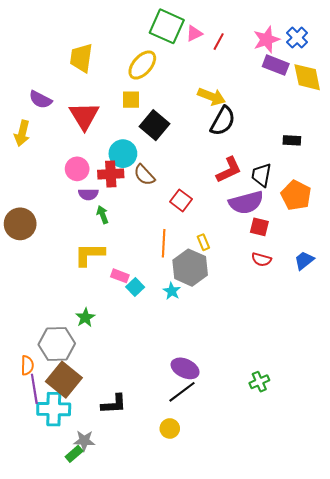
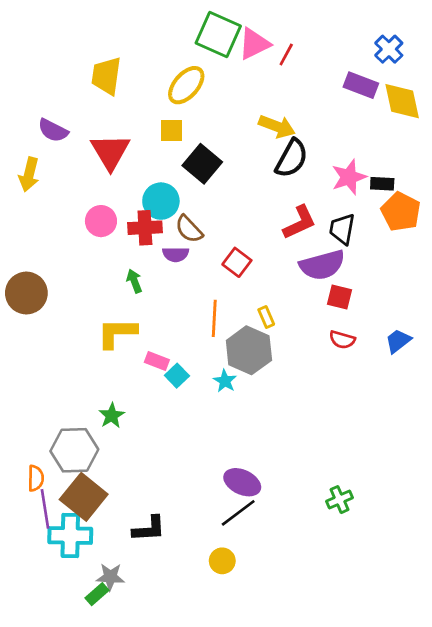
pink triangle: (194, 33) -> (254, 44), size x1.5
pink star: (266, 40) -> (349, 177), moved
purple semicircle: (88, 194) -> (176, 254), moved
orange pentagon: (296, 195) -> (401, 212), moved

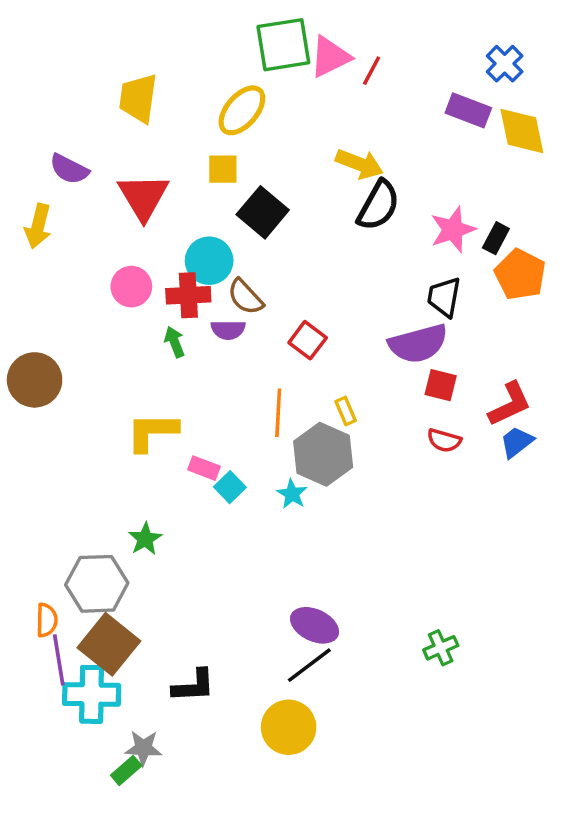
green square: (218, 35) -> (283, 45), turned -33
black rectangle: (382, 184) -> (496, 238), turned -65
red L-shape: (300, 222) -> (510, 404), moved
green arrow: (134, 281) -> (175, 342), moved
yellow circle: (222, 561) -> (289, 727), size x1.6

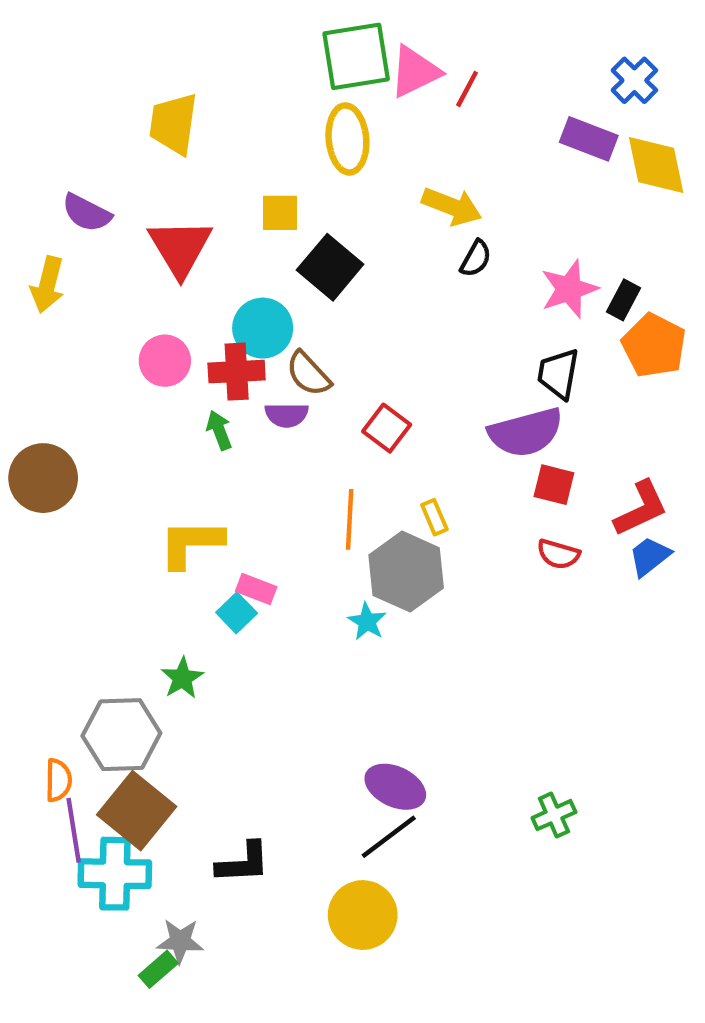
yellow ellipse: (242, 110) -> (347, 139), moved, turned -46
black semicircle: (378, 205) -> (476, 259), size x0.6
cyan square: (230, 487) -> (237, 613), moved

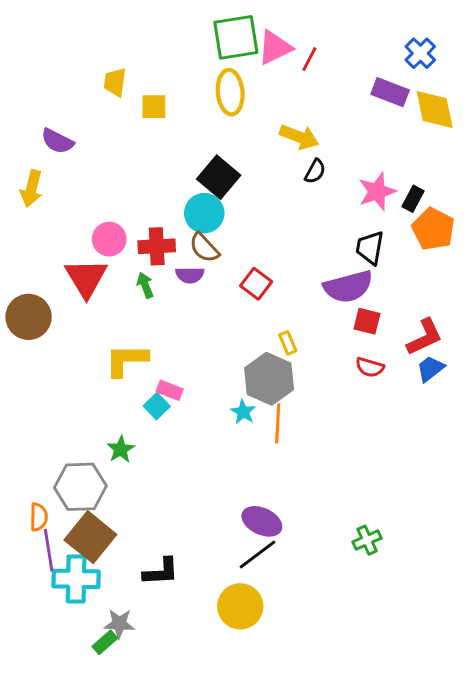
yellow trapezoid: (174, 124) -> (115, 82), size x0.7
yellow square: (280, 213) -> (154, 107), moved
red triangle: (180, 248) -> (86, 278), moved
cyan circle: (263, 328) -> (204, 213), moved
orange line: (350, 519) -> (278, 423), moved

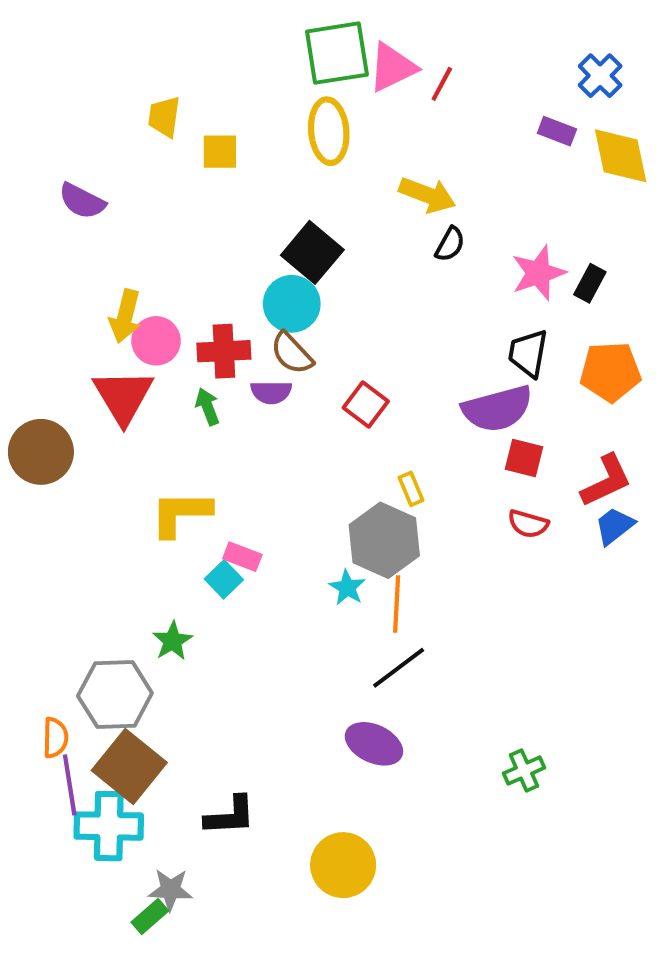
purple rectangle: (390, 92) -> (557, 131), size x0.7
yellow arrow: (31, 189) -> (125, 316), moved
orange pentagon: (433, 229) -> (610, 372), moved, turned -30
black line: (258, 554) -> (399, 668), moved

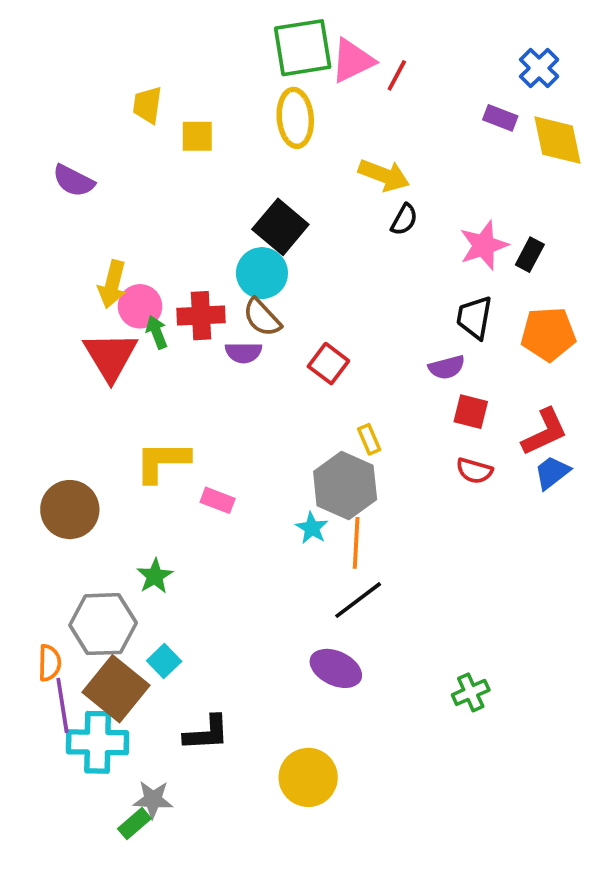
green arrow: (207, 407) -> (157, 332), moved
purple semicircle: (497, 409) -> (447, 367), size x0.6
brown circle: (41, 452) -> (70, 510), moved
cyan square: (224, 579) -> (164, 661), moved

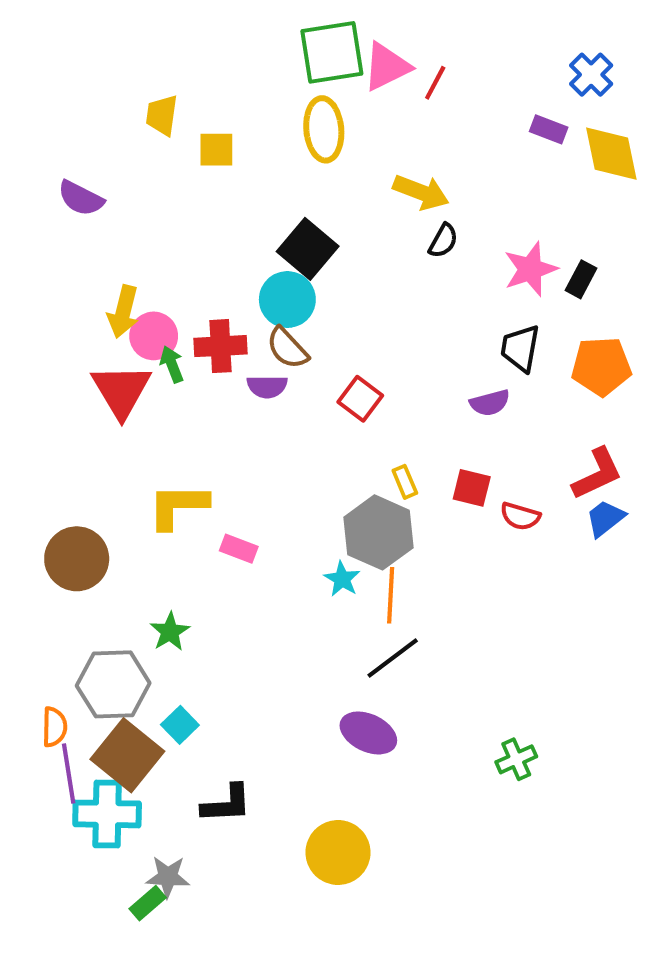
red square: (471, 412) -> (472, 488), moved

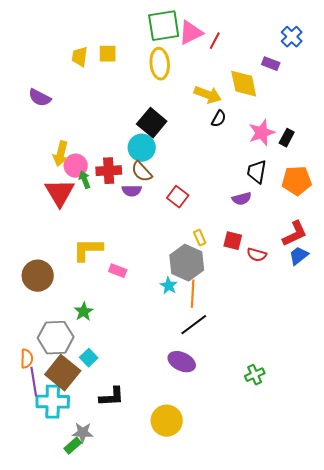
yellow square: (216, 150) -> (108, 54), moved
yellow diamond: (611, 154) -> (244, 84), moved

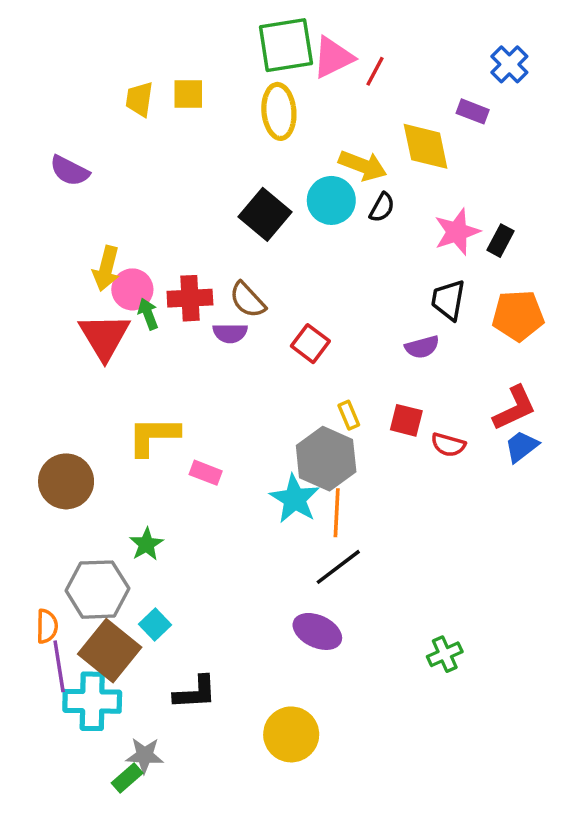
cyan circle: (142, 148) -> (331, 200), moved
cyan star: (169, 286) -> (295, 499), size x1.6

